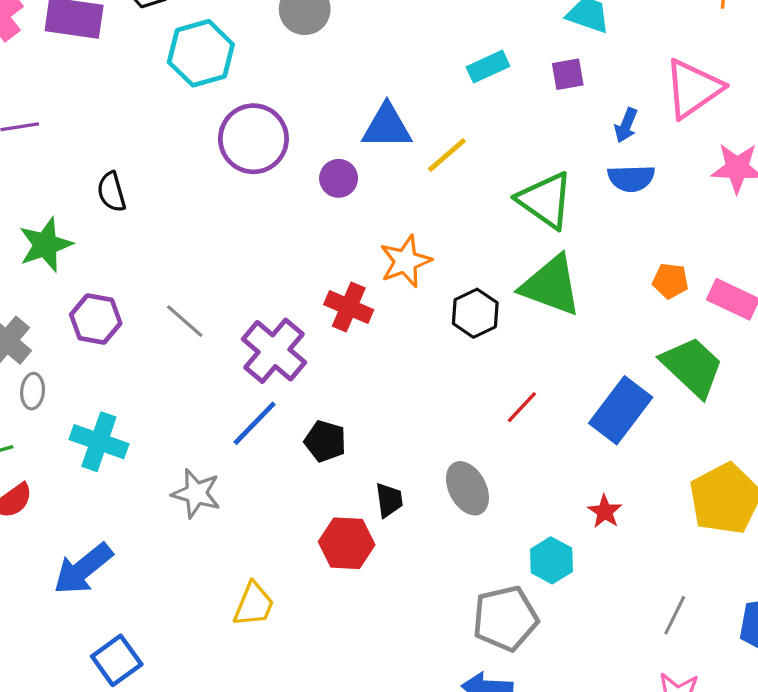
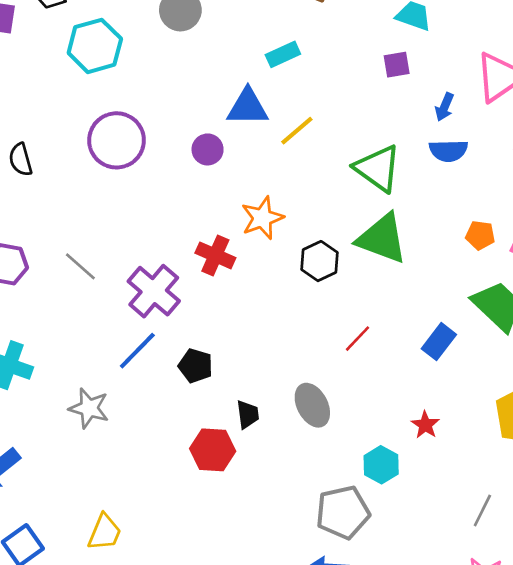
cyan rectangle: (488, 67) -> (283, 54), moved
purple circle: (253, 139) -> (117, 140), moved
blue rectangle: (621, 410) -> (439, 342), size x0.7
yellow trapezoid: (254, 604) -> (105, 532), moved

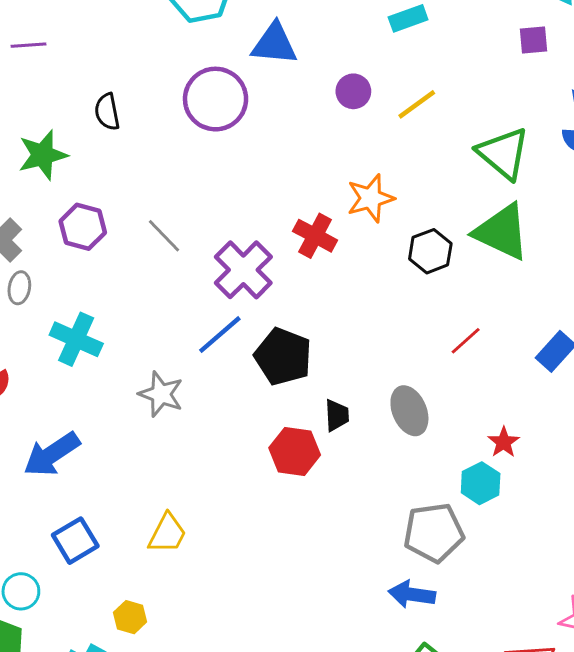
blue triangle: (248, 107) -> (274, 44), moved
purple circle: (208, 149) -> (353, 91), moved
black pentagon: (196, 366) -> (283, 357), size x1.5
red star: (425, 425) -> (504, 442), moved

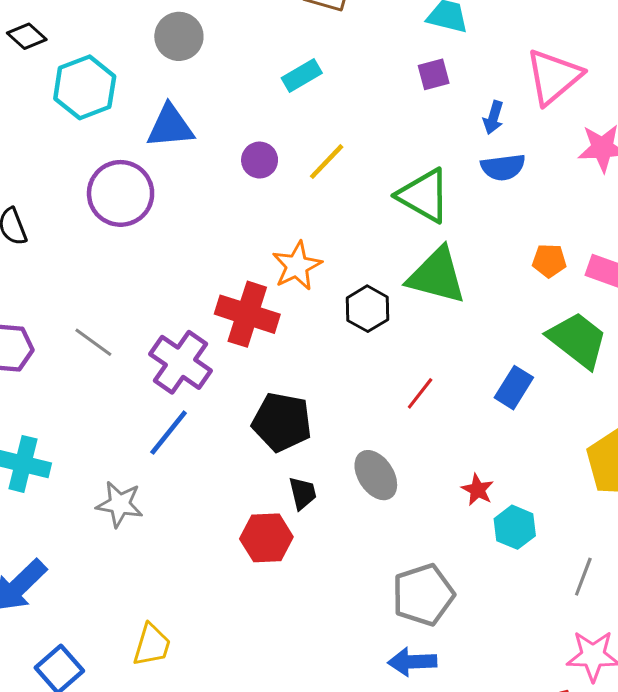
red cross: (315, 236) -> (247, 314), size x1.4
black pentagon: (283, 357) -> (282, 422), moved
cyan hexagon: (481, 483) -> (515, 527), moved

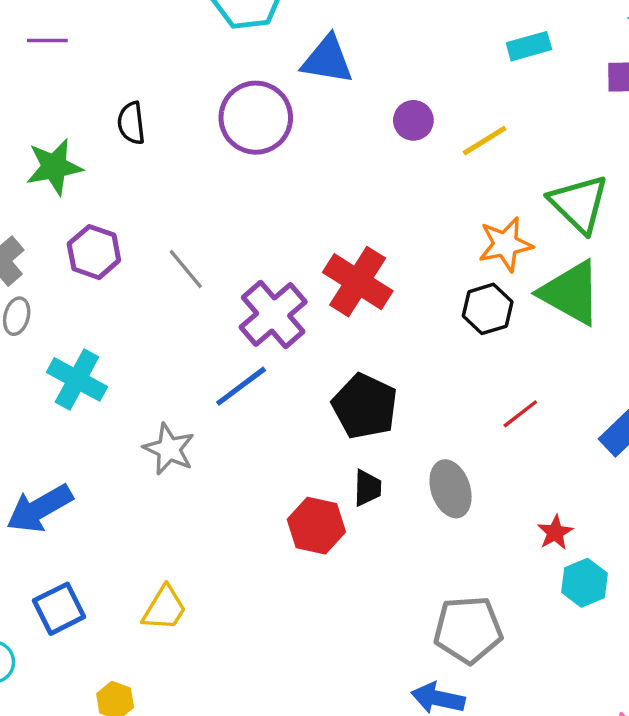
cyan rectangle: (302, 76) -> (529, 46), moved
orange star: (297, 266) -> (505, 244), moved

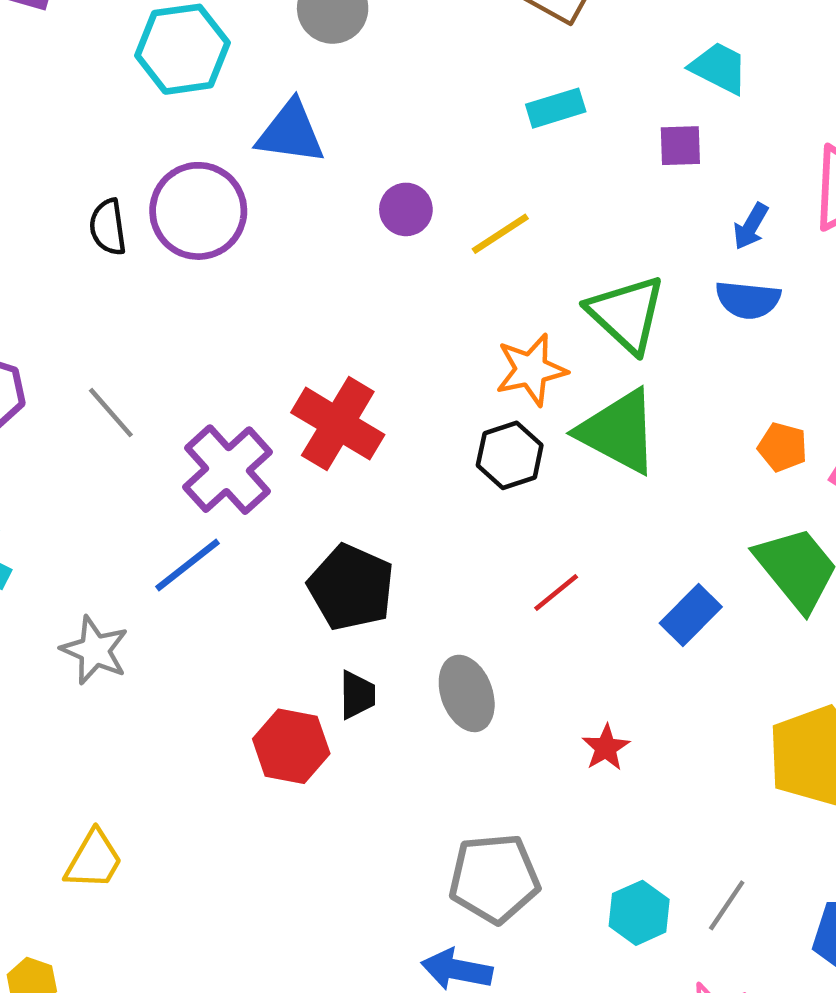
black semicircle: (131, 123) -> (108, 227), moved
cyan hexagon: (584, 583) -> (639, 913), moved

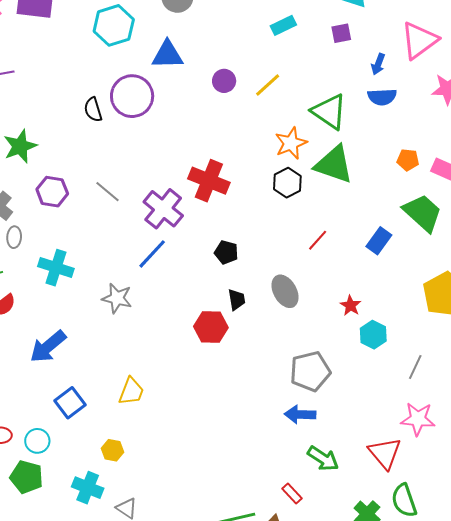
black pentagon: (351, 587) -> (226, 252), size x0.6
cyan hexagon: (639, 913) -> (373, 335), moved

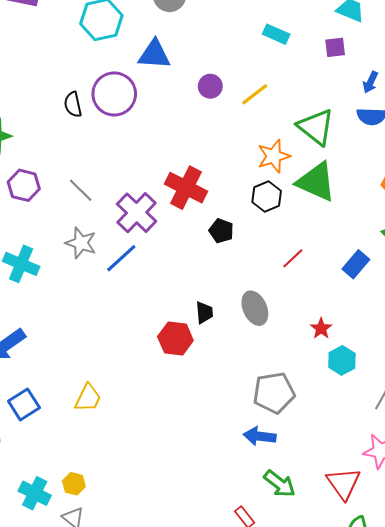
cyan rectangle: (283, 25) -> (276, 34), turned 45
black pentagon: (226, 252) -> (221, 231), moved
gray star: (117, 298) -> (81, 243), moved
yellow hexagon: (112, 450) -> (74, 484), moved

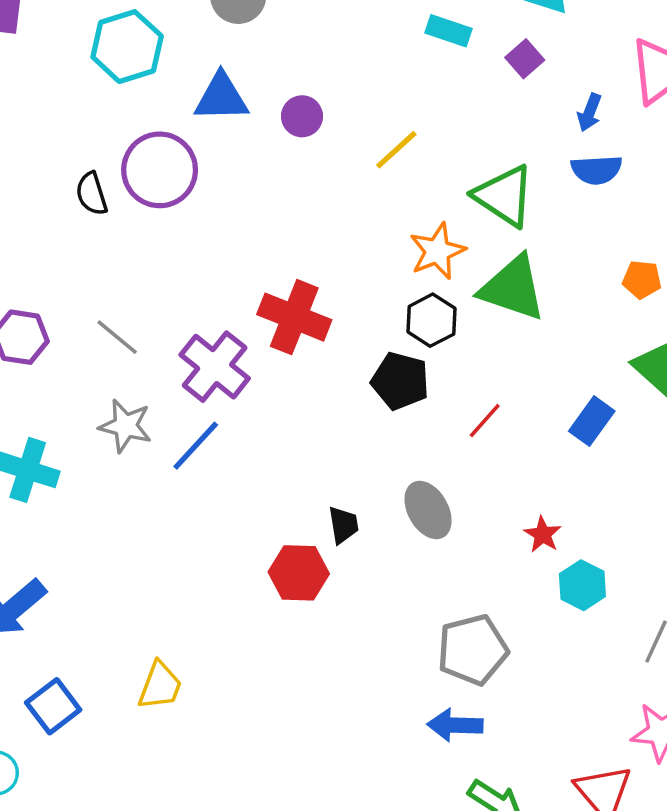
cyan rectangle: (276, 34) -> (449, 31), moved
purple square: (335, 47) -> (525, 59), turned -30
purple circle: (210, 86) -> (302, 116), moved
black pentagon: (221, 231) -> (400, 381), moved, size x1.4

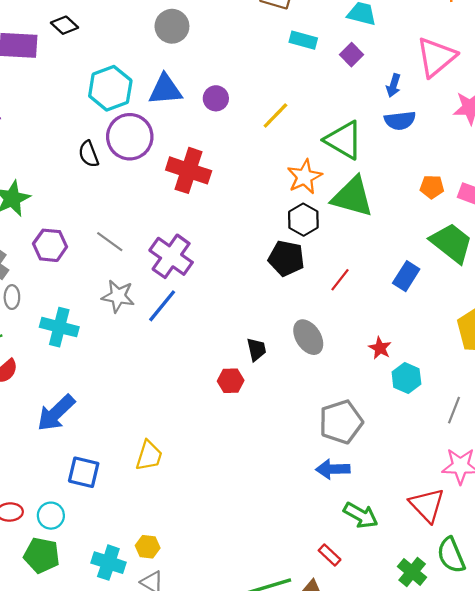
cyan hexagon: (127, 47) -> (110, 88), moved
red cross: (294, 317) -> (189, 170), moved
red hexagon: (299, 573) -> (231, 381), size x0.7
blue square: (53, 706) -> (84, 472), turned -36

